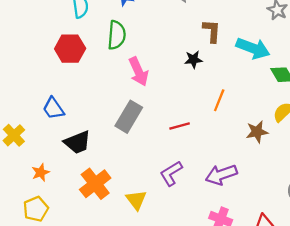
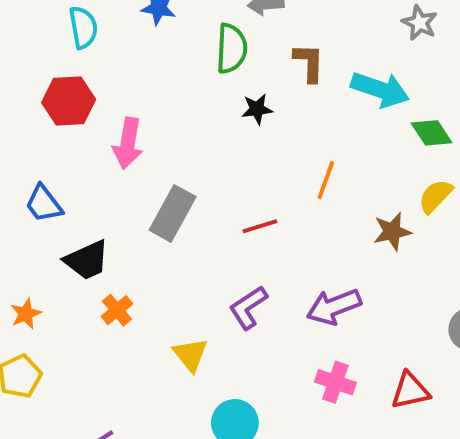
green semicircle: (117, 35) -> (231, 49), moved
black star: (193, 60) -> (257, 109), moved
pink arrow: (139, 71) -> (128, 143), moved, turned 36
orange cross: (95, 184) -> (117, 310), moved, size x0.6

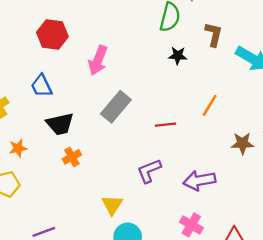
red hexagon: (69, 101) -> (52, 35), moved
yellow triangle: (190, 355) -> (112, 205), moved

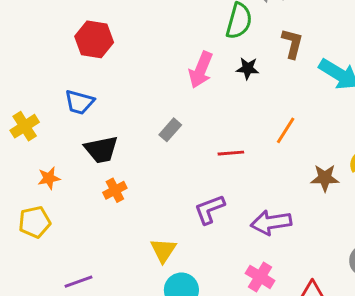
pink arrow: (98, 60) -> (201, 70), moved
blue trapezoid: (41, 86) -> (79, 102), turned -50
gray rectangle: (116, 107) -> (170, 130), size x0.6

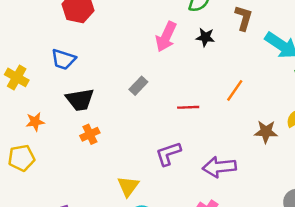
yellow cross: (25, 126) -> (17, 77), turned -30

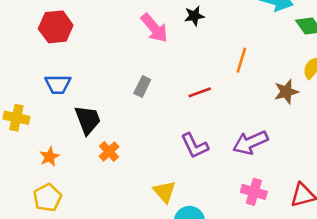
pink arrow: (166, 37) -> (154, 28), turned -48
black trapezoid: (80, 100) -> (88, 120), turned -84
purple L-shape: (168, 154) -> (195, 146), turned -80

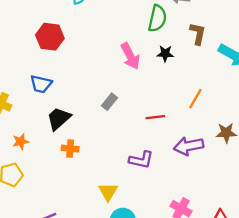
black trapezoid: (88, 120) -> (59, 119), turned -124
purple arrow: (250, 143) -> (189, 146), moved
purple L-shape: (195, 146) -> (141, 160), turned -65
orange cross: (109, 151) -> (70, 149), turned 35

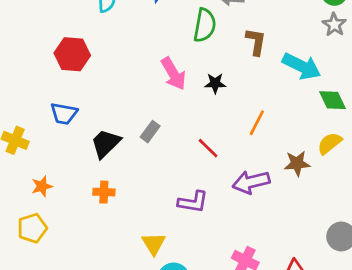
black star: (165, 54) -> (215, 83), moved
red line: (155, 117) -> (208, 148), turned 54
black trapezoid: (59, 119) -> (106, 143), moved

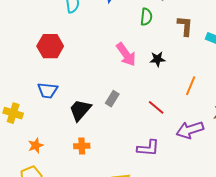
green semicircle: (205, 25) -> (146, 17), size x0.7

